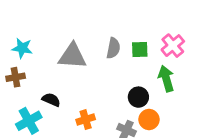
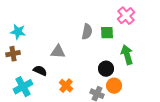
pink cross: (173, 46) -> (126, 16), moved
gray triangle: (72, 56) -> (58, 52), moved, size x0.7
orange cross: (86, 120) -> (66, 86), turned -32

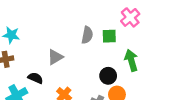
gray triangle: (58, 52) -> (55, 57), turned -35

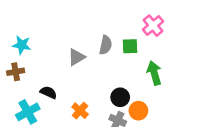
gray triangle: (55, 57) -> (76, 57), moved
black circle: (108, 76) -> (120, 97), moved

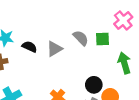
gray semicircle: (106, 45) -> (81, 38), turned -56
black semicircle: (48, 92) -> (29, 47), moved

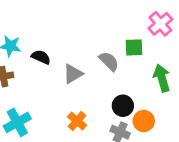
gray semicircle: (81, 38) -> (109, 61), moved
gray triangle: (55, 49) -> (73, 74), moved

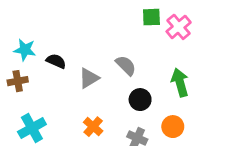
green square: (134, 47) -> (151, 17), moved
black circle: (123, 106) -> (140, 100), moved
orange circle: (144, 121) -> (173, 127), moved

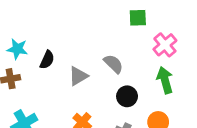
pink cross: (179, 27) -> (165, 45), moved
black semicircle: (56, 61) -> (47, 60), turned 90

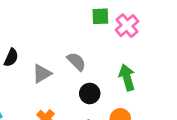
pink cross: (165, 45) -> (127, 26), moved

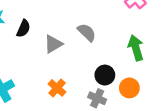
black circle: (90, 93) -> (105, 75), moved

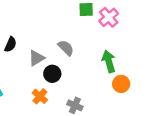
black circle: (105, 75) -> (52, 74), moved
orange circle: (129, 88) -> (121, 84), moved

